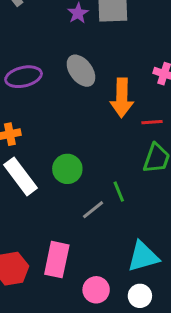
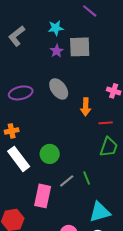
orange arrow: (122, 98) -> (86, 107), size x0.7
green line: (119, 192) -> (87, 178), moved
pink rectangle: (57, 260) -> (43, 196), moved

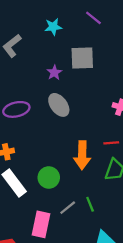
cyan star: (56, 28) -> (53, 27), moved
purple star: (57, 51) -> (54, 73), moved
orange arrow: (86, 107) -> (82, 155), moved, size x1.4

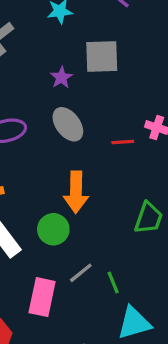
red line: (111, 143) -> (123, 142), moved
orange arrow: (82, 155) -> (76, 192), moved
green line: (90, 204) -> (113, 283), moved

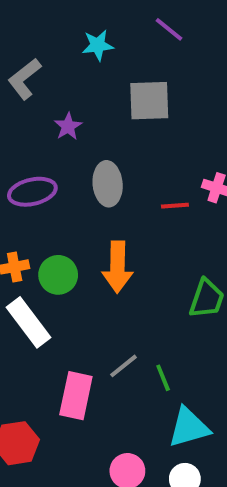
purple star: (61, 77) -> (68, 126), moved
gray ellipse: (68, 124) -> (108, 184), turned 32
green circle: (53, 229) -> (58, 275), moved

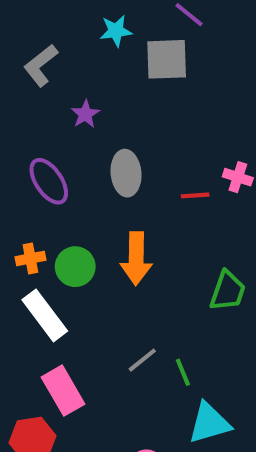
gray square: (149, 101) -> (167, 59), moved
purple ellipse: (32, 192) -> (49, 181), turned 69
pink rectangle: (76, 396) -> (63, 391), moved, turned -42

